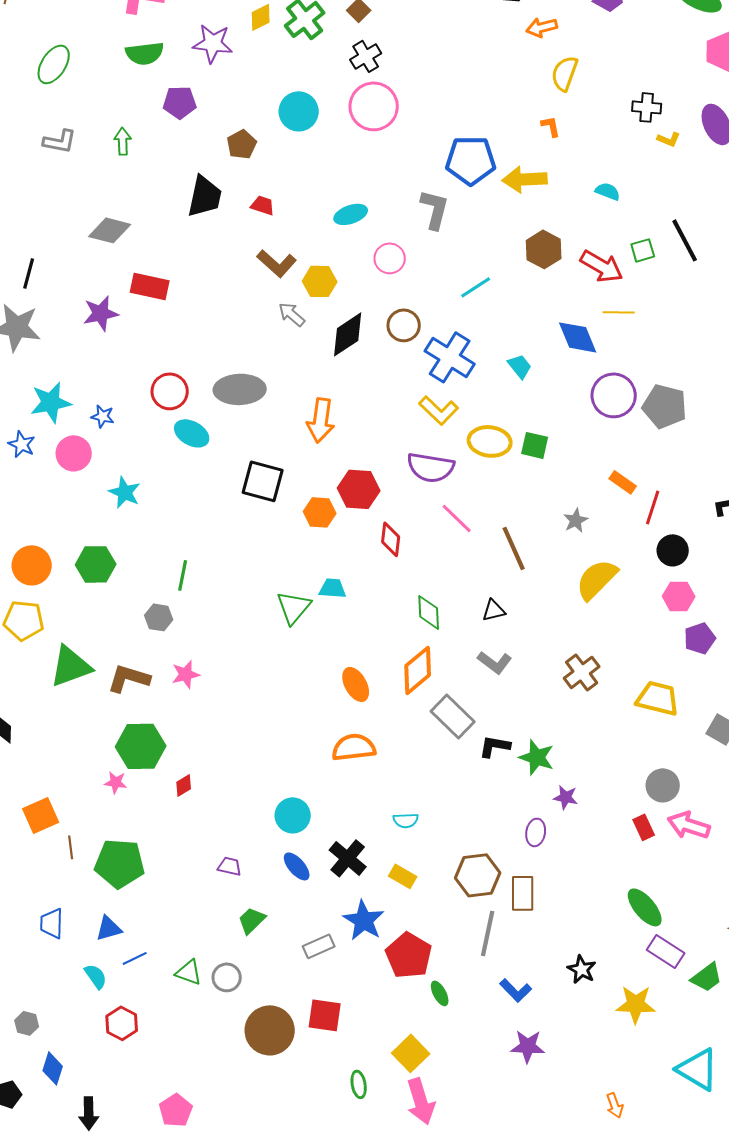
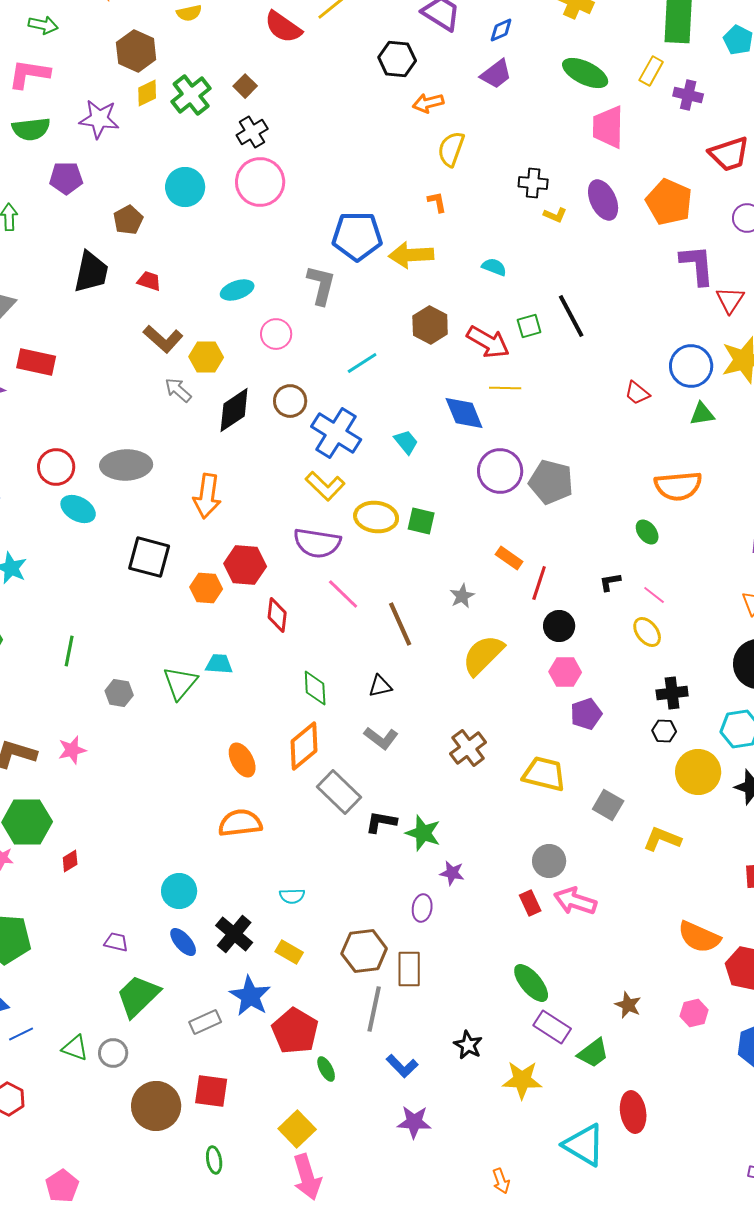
gray hexagon: (159, 617) -> (119, 693), moved
green trapezoid: (252, 920) -> (138, 996), size x1.6
green ellipse: (359, 1084) -> (214, 1160), moved

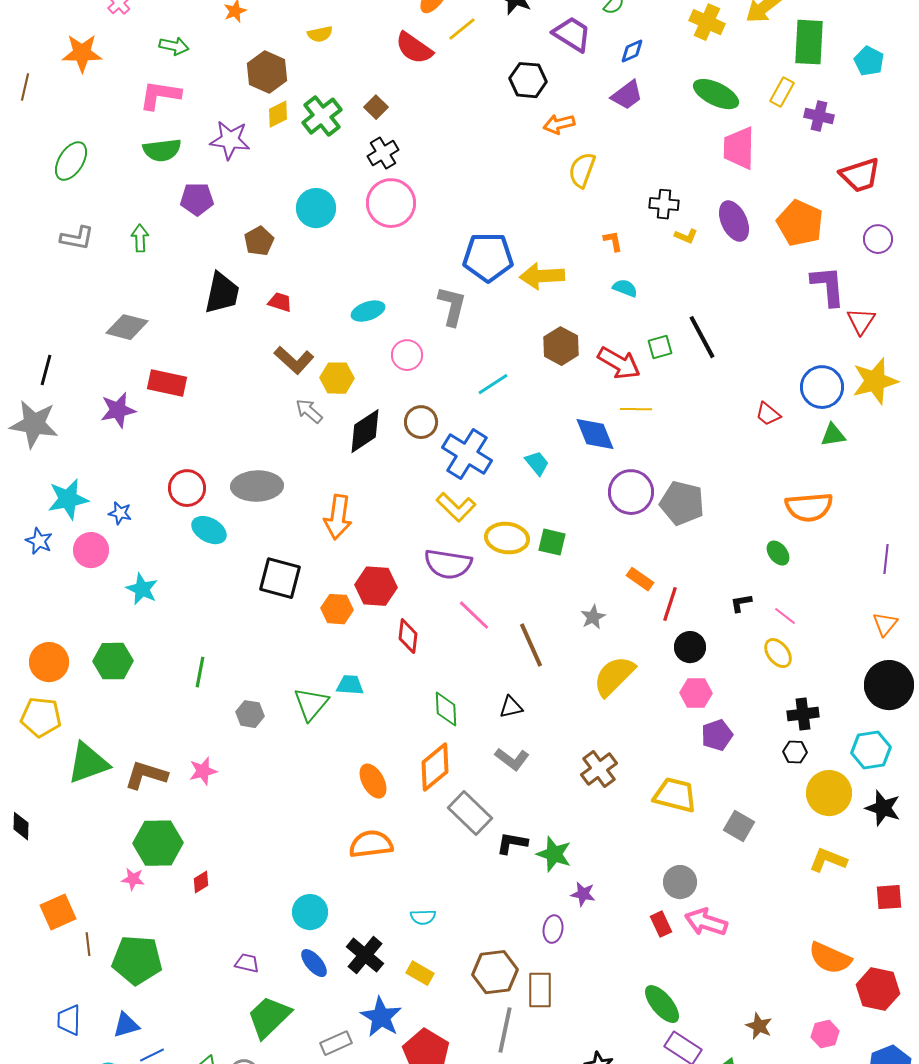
orange L-shape: (437, 202) -> (613, 241), moved
yellow L-shape: (662, 839) -> (828, 860), moved

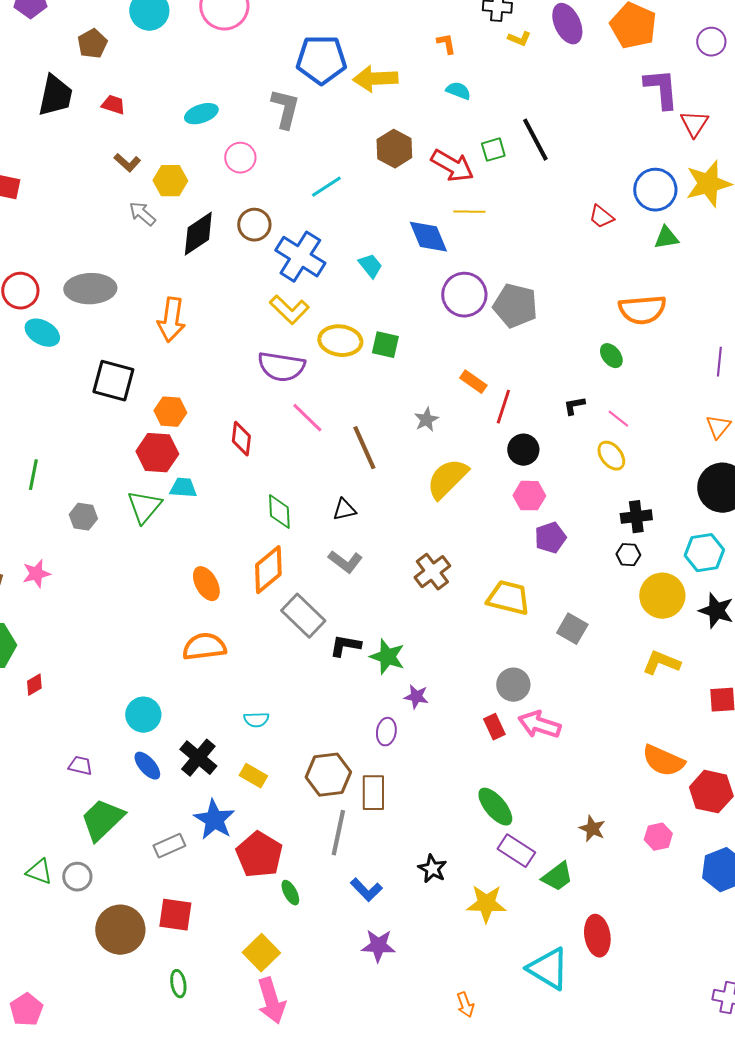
brown L-shape: (294, 360) -> (127, 163), size x0.7
red hexagon: (376, 586) -> (157, 453), moved

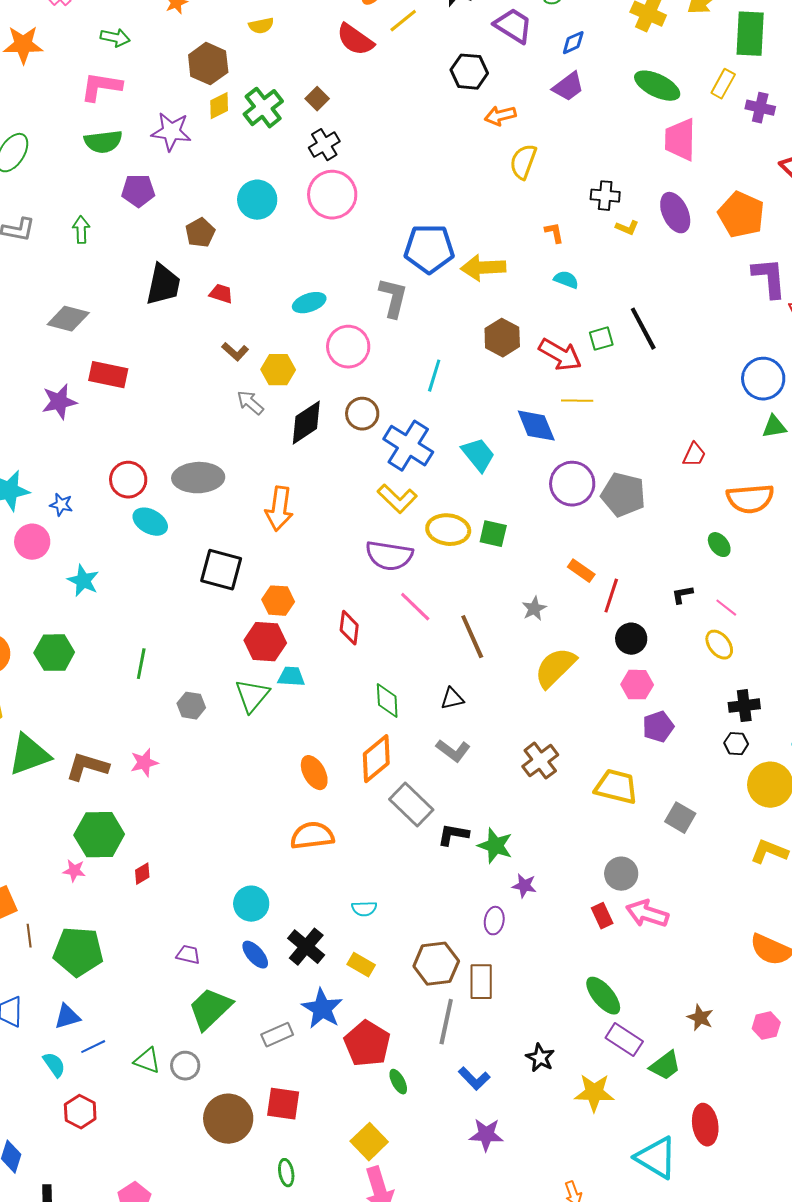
pink circle: (240, 158) -> (348, 347), size x1.4
cyan line: (326, 187) -> (434, 376), turned -40
red trapezoid: (601, 217) -> (694, 455), moved, turned -104
cyan trapezoid: (370, 266) -> (478, 455), size x1.4

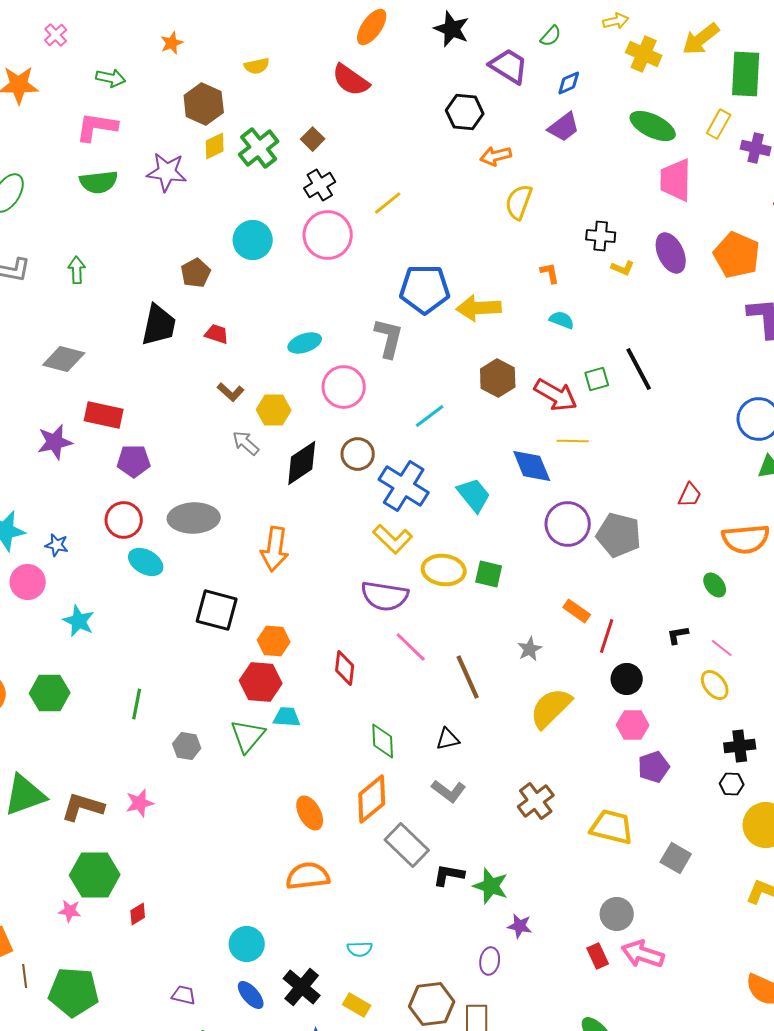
yellow line: (403, 21) -> (388, 203), moved
purple pentagon: (138, 191) -> (134, 461), moved
cyan line: (434, 376) -> (430, 416), turned 36

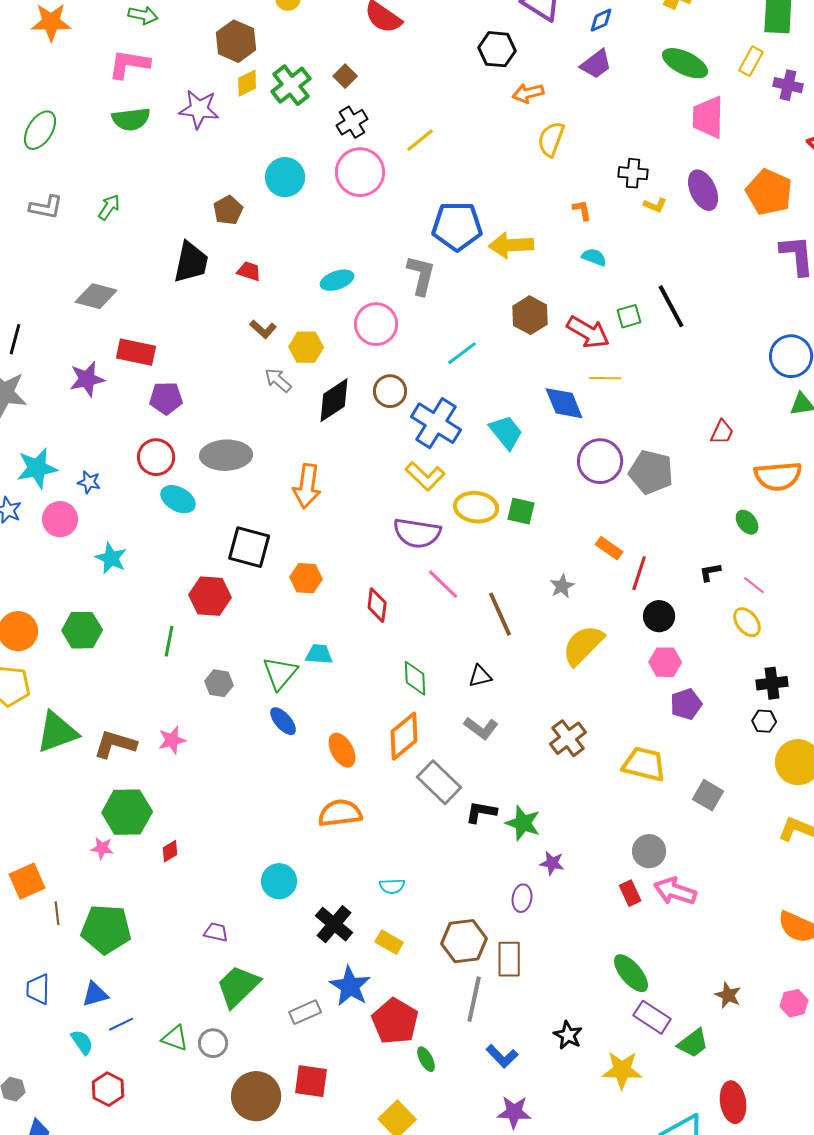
green arrow: (77, 270) -> (109, 207), turned 36
red hexagon: (261, 682) -> (210, 596), moved
blue ellipse: (251, 995) -> (283, 721), moved

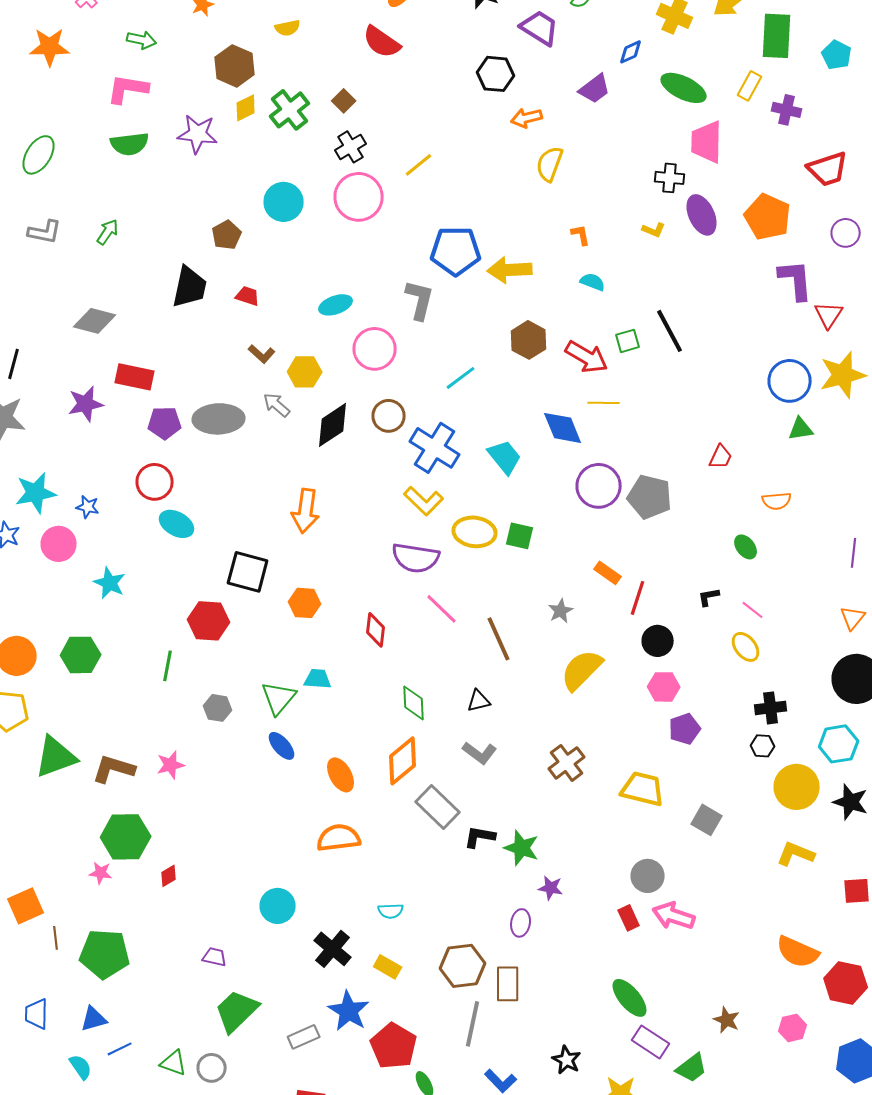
blue diamond: (601, 20) -> (631, 52), moved
black cross: (633, 173) -> (670, 178), moved
gray ellipse: (226, 455) -> (219, 419), moved
orange semicircle: (778, 476) -> (777, 501), size x0.6

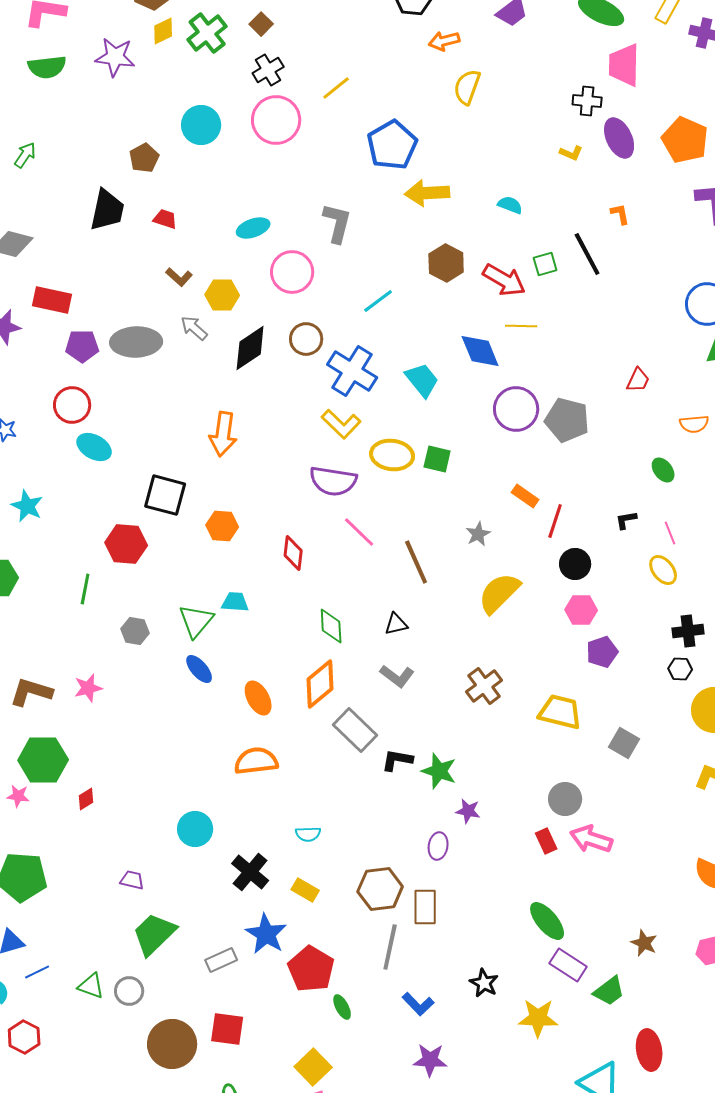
orange L-shape: (581, 235) -> (620, 214), moved
blue pentagon: (456, 251) -> (392, 145), moved, turned -30
pink line: (753, 610) -> (670, 533), turned 30

